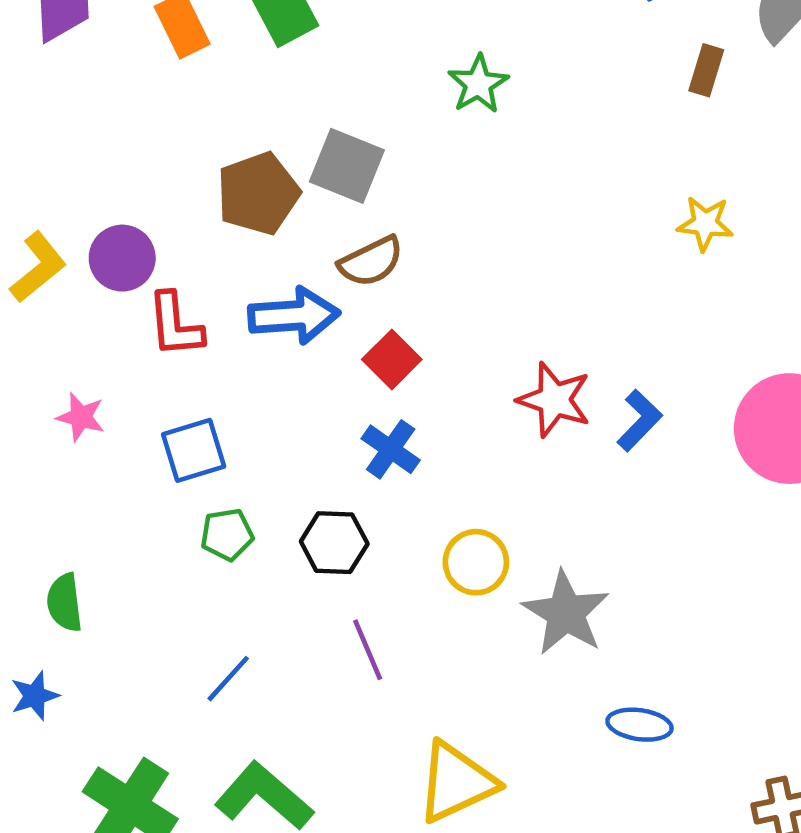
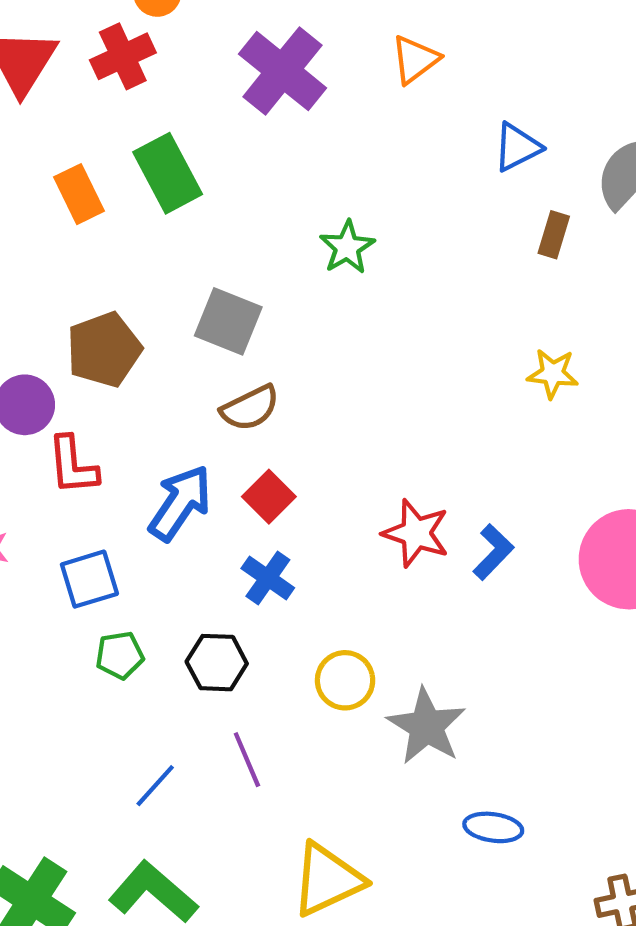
brown pentagon: (258, 194) -> (104, 350), moved
blue arrow: (294, 316) -> (180, 503), moved, turned -52
blue line: (228, 679) -> (155, 786), moved

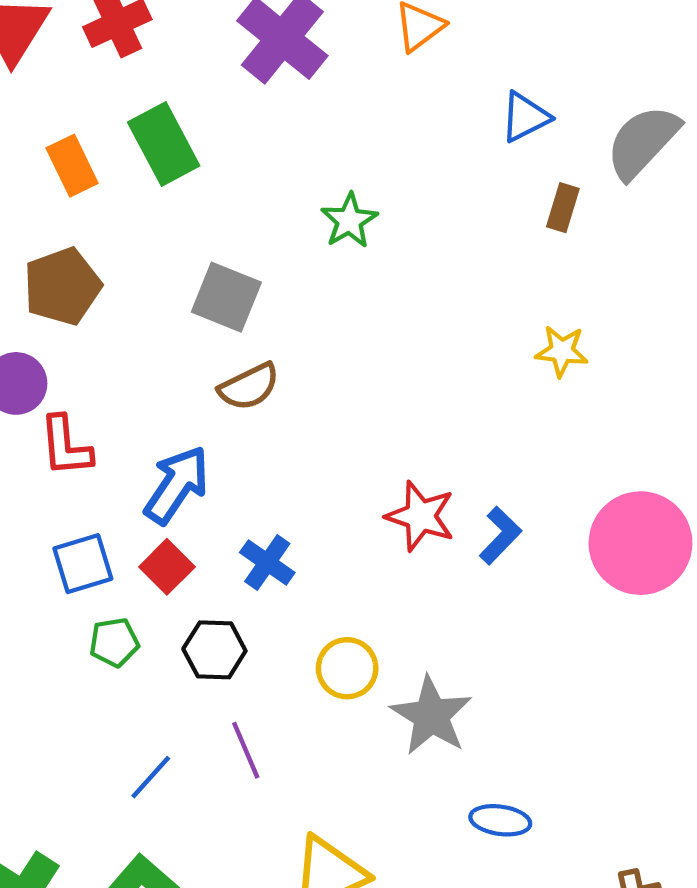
brown pentagon: (104, 350) -> (62, 286), moved
red square: (269, 497) -> (167, 567), moved

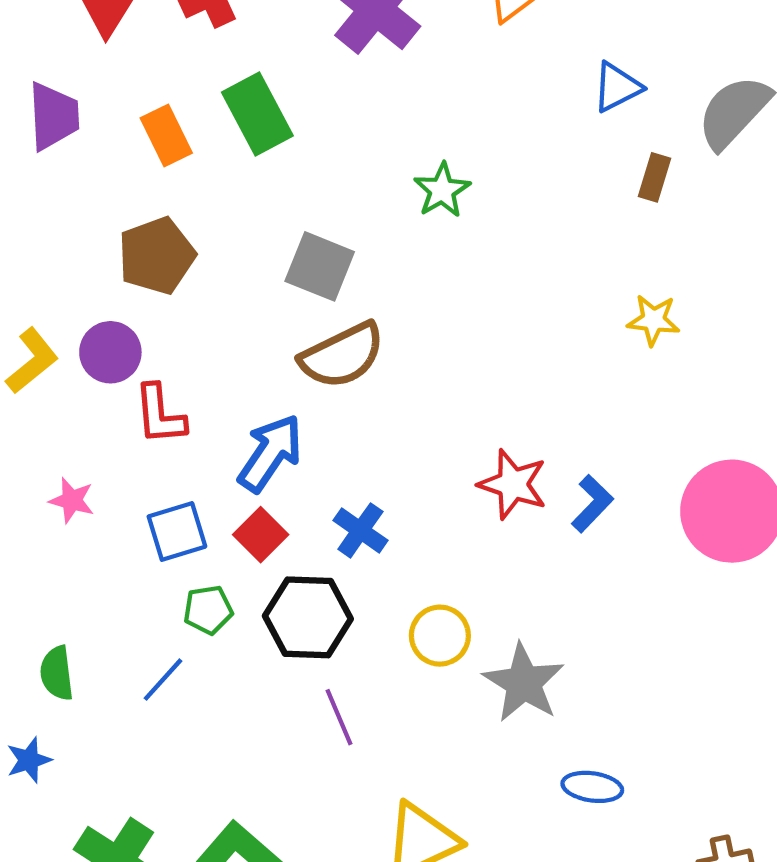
brown semicircle: (249, 387) -> (342, 355), size x1.4
black hexagon: (214, 650) -> (308, 617), size x1.4
blue line: (151, 777) -> (163, 680), moved

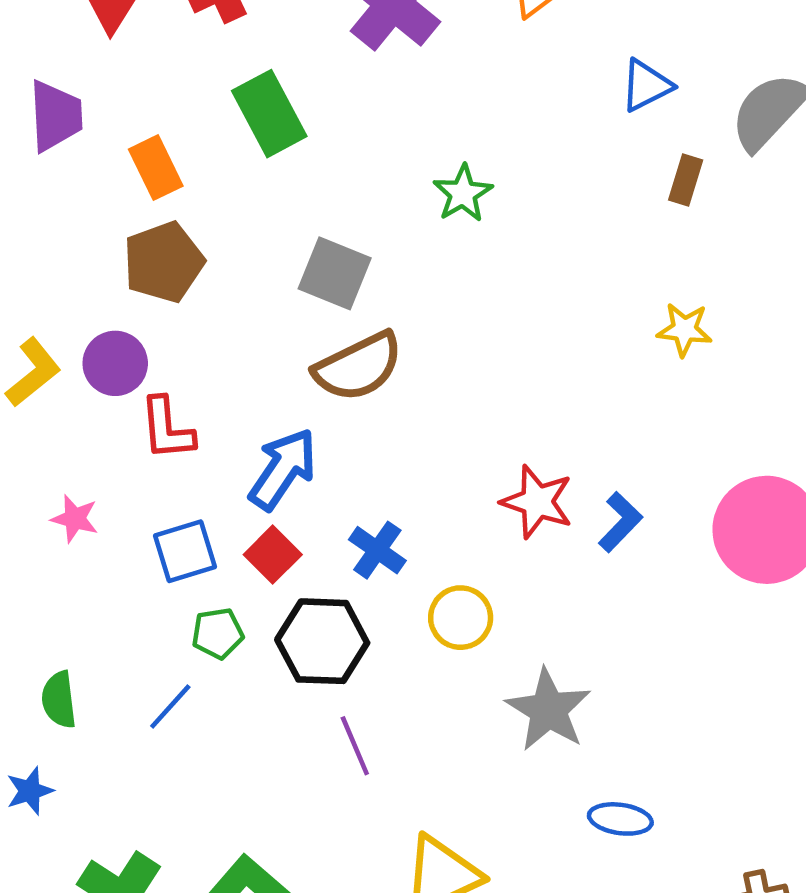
orange rectangle: (166, 135) -> (156, 168), moved
yellow circle: (440, 636) -> (461, 618), moved

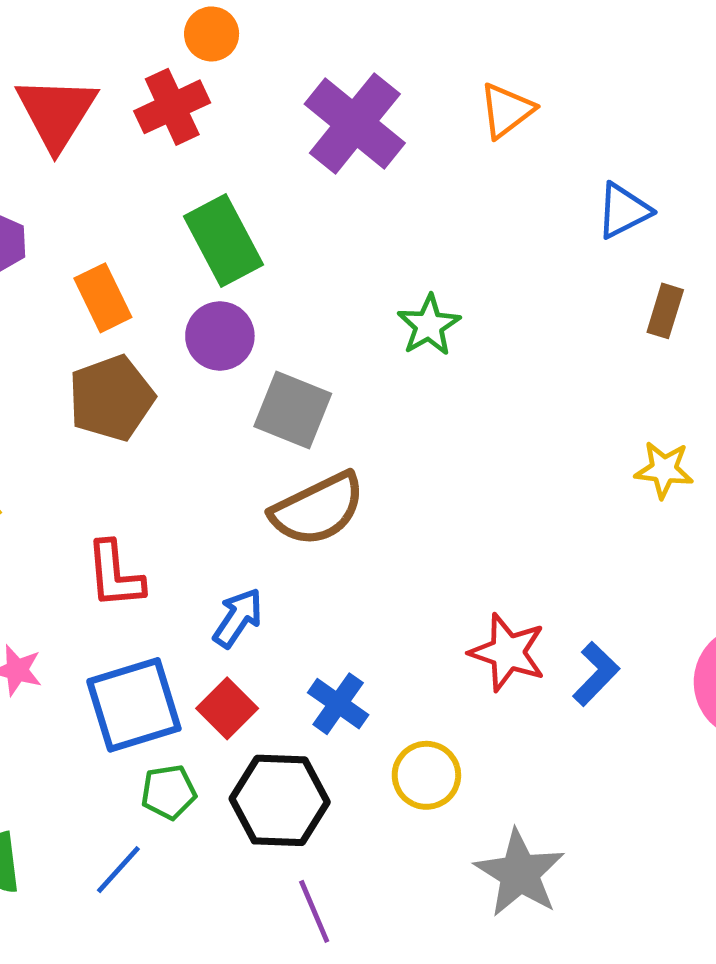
purple circle: (115, 363) -> (220, 336), moved
blue arrow: (283, 469) -> (238, 618), size x0.7
blue square: (185, 551) -> (134, 705), size x1.4

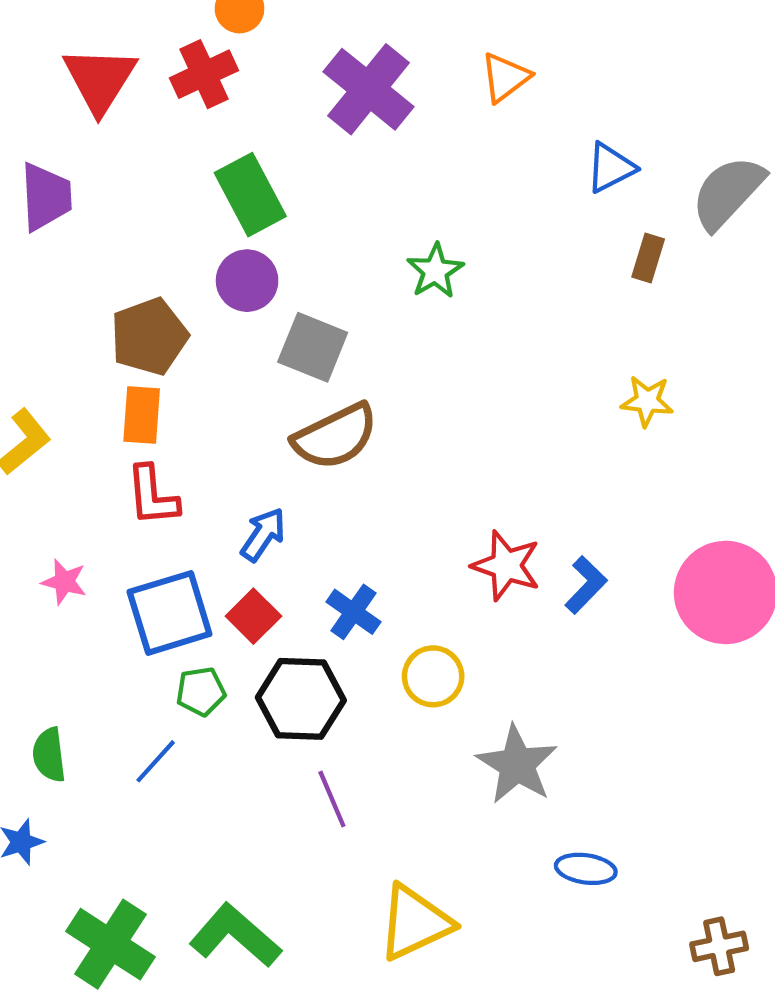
orange rectangle: (103, 298) -> (142, 415), moved, turned 30

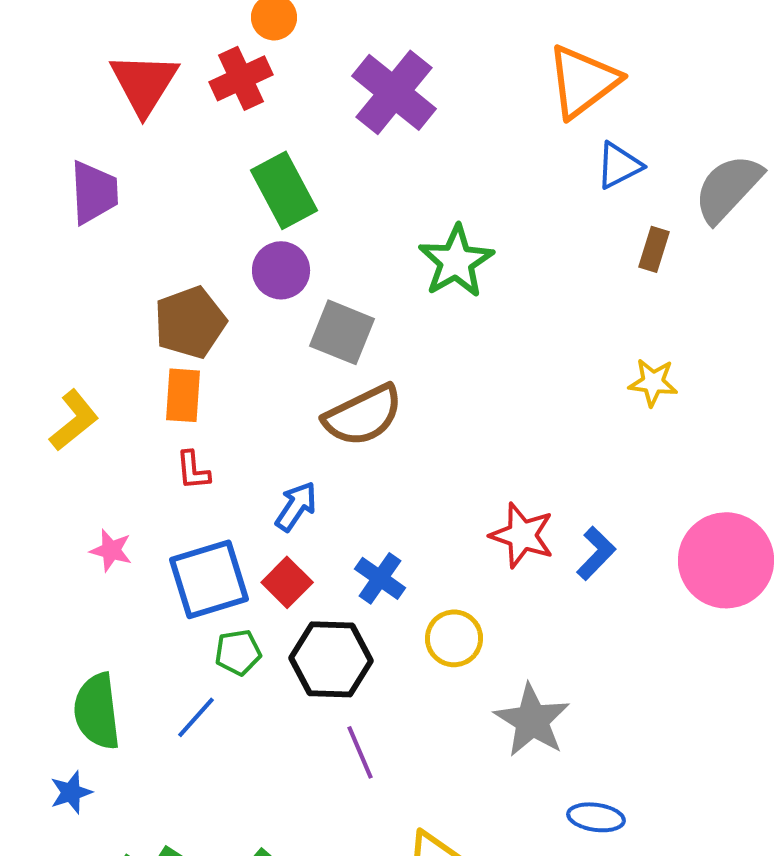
orange triangle: (505, 77) -> (583, 81), moved, size x1.6
green star: (435, 271) -> (456, 261), size x1.4
red L-shape: (152, 496) -> (193, 470), size x0.7
green semicircle: (49, 755) -> (97, 711), size x1.5

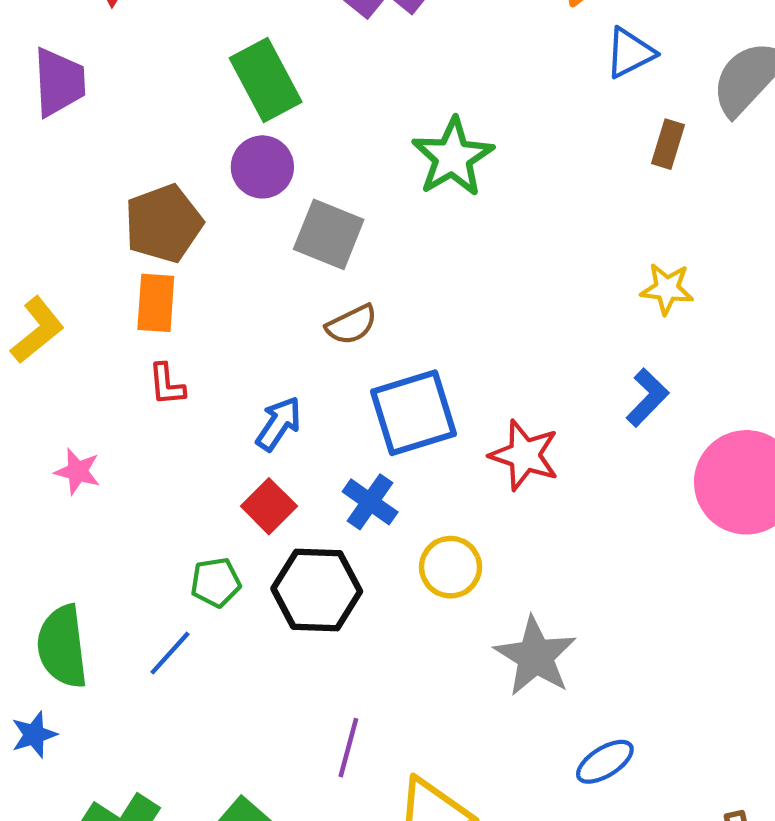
brown semicircle: (363, 415) -> (352, 325), size x0.6
blue L-shape: (596, 553) -> (647, 397), moved
blue square: (209, 579) -> (414, 413), moved
purple line: (360, 752) -> (348, 748), moved, turned 38
blue ellipse: (596, 817) -> (605, 762), turned -40

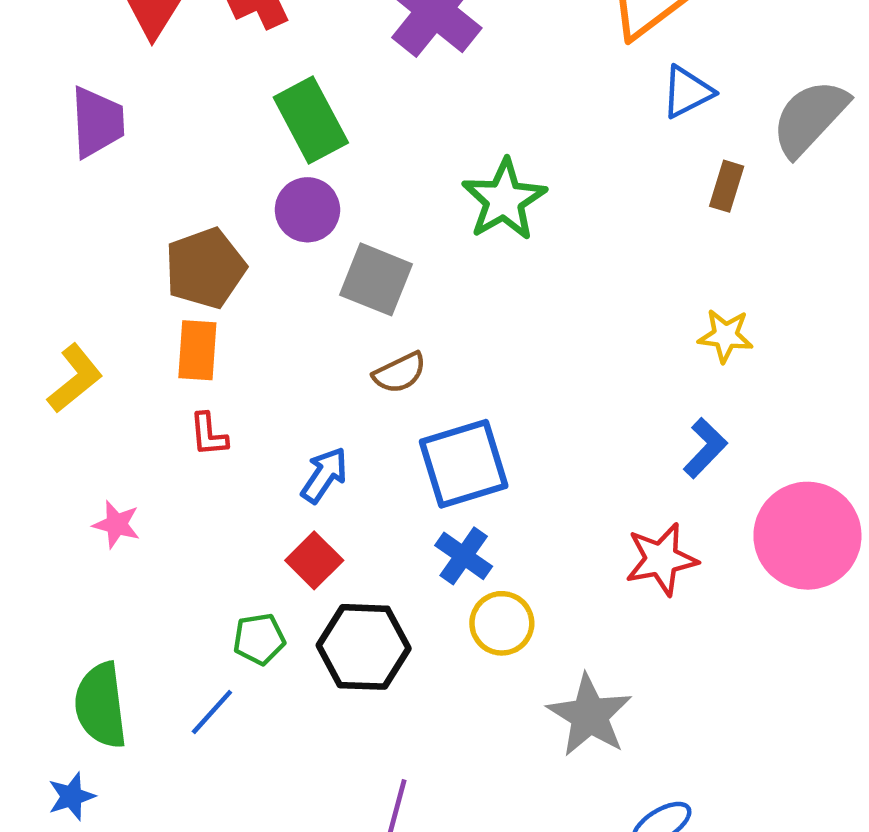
red star: (524, 455) -> (661, 559), moved, turned -30
blue cross: (370, 502) -> (464, 556), moved

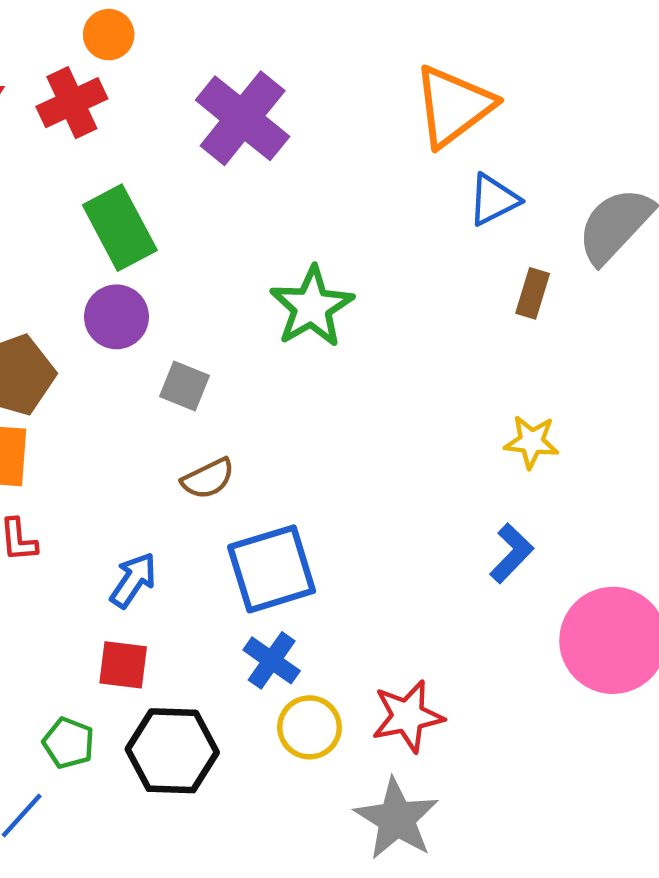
gray square: (376, 279) -> (185, 386), size x0.7
red star: (661, 559) -> (408, 716), moved
red square: (314, 560) -> (123, 665), turned -38
green pentagon: (259, 639) -> (69, 743), turned 30

